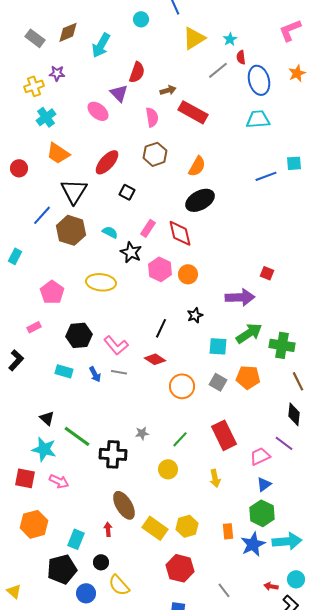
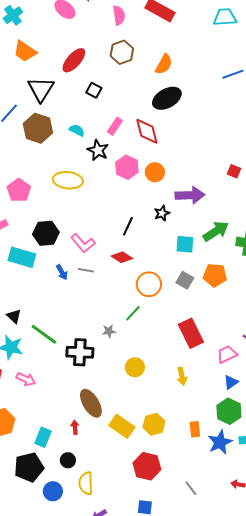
purple arrow: (240, 297) -> (190, 195), moved
cyan rectangle: (64, 371) -> (22, 257), moved, size x1.5
green line: (180, 439) -> (133, 313), moved
yellow semicircle: (119, 585) -> (86, 483), turned 40

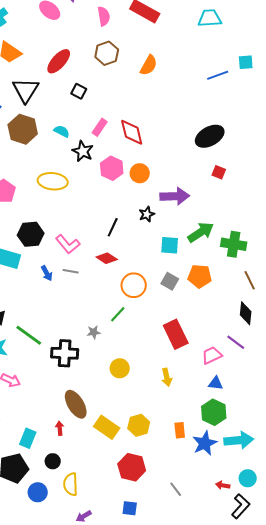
black ellipse: (167, 98) -> (210, 136), moved
blue triangle: (231, 382) -> (216, 383), turned 42

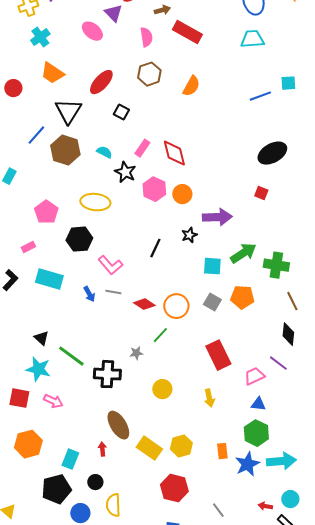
black ellipse: (210, 136) -> (272, 153), moved
black hexagon: (31, 234) -> (79, 239), moved
red diamond: (107, 258) -> (144, 304), moved

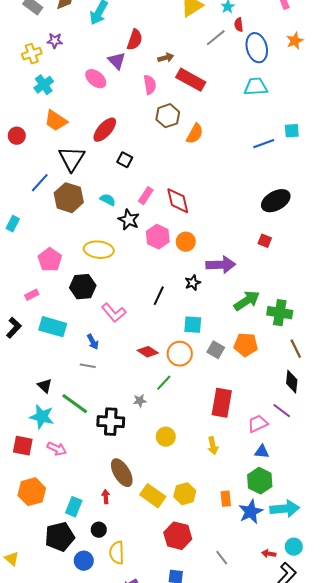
brown hexagon: (149, 74) -> (168, 116), moved
cyan square: (212, 266) -> (193, 325), moved
gray line: (113, 292) -> (88, 366), moved
red rectangle: (218, 355) -> (222, 403), turned 36

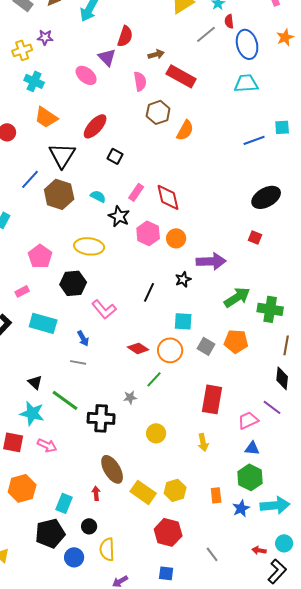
cyan cross: (44, 85) -> (34, 81), turned -30
brown line: (296, 349) -> (286, 345), turned 36
blue star: (251, 512) -> (241, 508), size x0.7

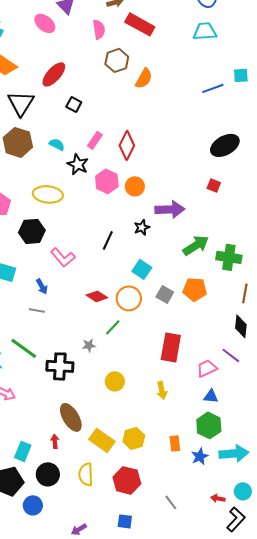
red diamond: (168, 197) -> (127, 145), turned 40
cyan square: (183, 321) -> (142, 269), turned 30
black circle: (89, 526) -> (48, 474), size x1.5
yellow semicircle: (107, 549) -> (86, 474), moved

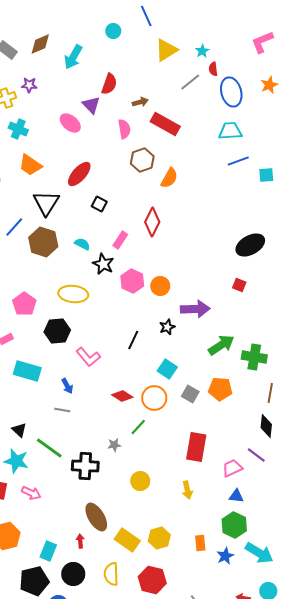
blue line: (213, 88) -> (238, 161), moved
red diamond: (127, 145) -> (152, 222), moved
cyan arrow: (234, 453) -> (259, 553), turned 36

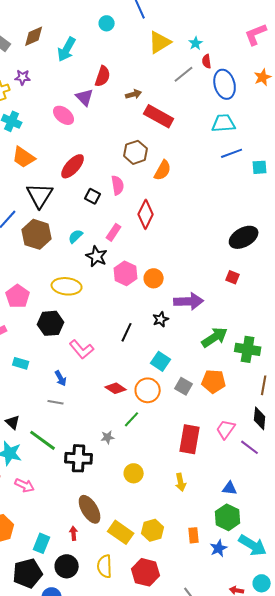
pink semicircle: (124, 129) -> (118, 185), moved
cyan semicircle: (82, 244) -> (76, 236), turned -70
cyan rectangle: (27, 371) -> (21, 363), size x0.6
pink trapezoid: (232, 468) -> (226, 429), moved, turned -30

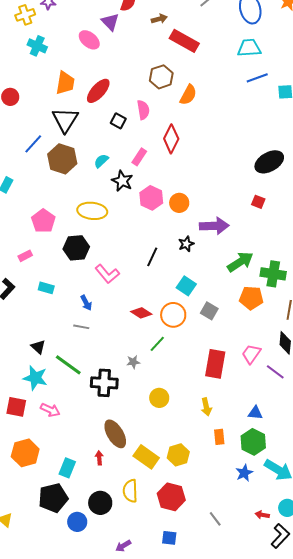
orange trapezoid: (24, 157) -> (65, 83), moved, turned -115
orange pentagon: (214, 381) -> (251, 298), moved
orange rectangle: (194, 535) -> (219, 437), moved
black circle: (67, 566) -> (100, 503), moved

